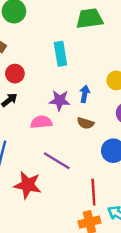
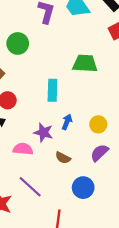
blue arrow: (85, 94) -> (67, 122), moved

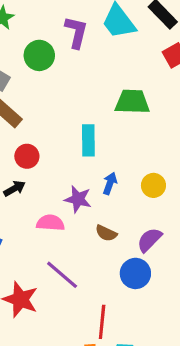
green circle: (18, 43) -> (39, 55), moved
purple semicircle: (99, 153) -> (149, 240), moved

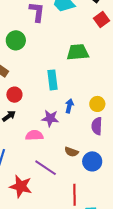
green circle: (39, 55) -> (16, 40), moved
brown semicircle: (106, 233) -> (72, 152), moved
purple semicircle: (149, 240) -> (97, 126), moved, turned -36

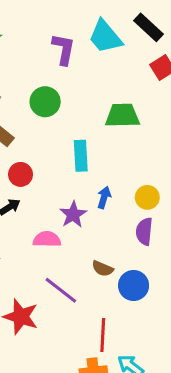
green circle: (16, 40) -> (45, 102), moved
purple star: (50, 118) -> (73, 215), turned 30

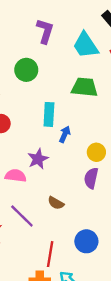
cyan trapezoid: (105, 37) -> (86, 45), moved
blue arrow: (104, 197) -> (65, 134), moved
blue circle: (134, 286) -> (86, 241), moved

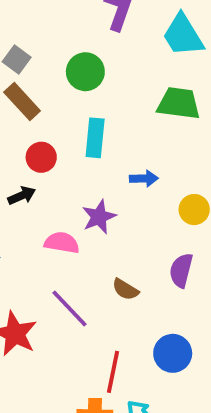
cyan rectangle: (49, 114) -> (95, 138), moved
blue arrow: (65, 134) -> (144, 178), turned 63
purple semicircle: (91, 178) -> (181, 270), moved

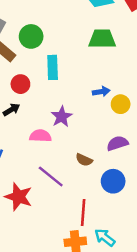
green circle: (85, 72) -> (31, 36), moved
blue arrow: (144, 178) -> (101, 92), moved
purple semicircle: (181, 270) -> (117, 143), turned 65
blue circle: (173, 353) -> (113, 181), moved

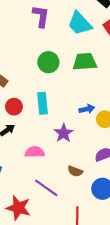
green circle: (31, 36) -> (48, 62), moved
cyan rectangle: (53, 67) -> (42, 103), moved
purple star: (62, 117) -> (64, 133), moved

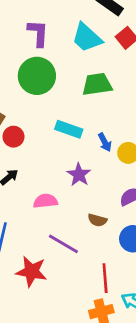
green circle: (48, 62) -> (37, 76), moved, size x1.4
cyan rectangle: (42, 103) -> (69, 129), moved, turned -60
red circle: (14, 107) -> (13, 137), moved
blue arrow: (87, 109) -> (105, 142), turned 80

